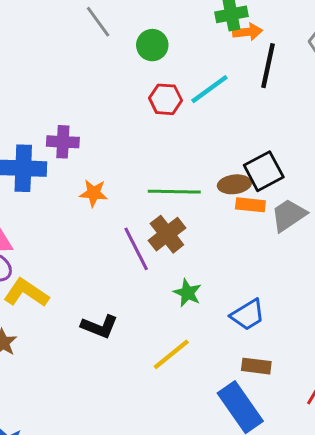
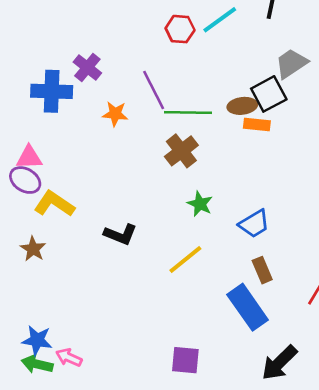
purple cross: (63, 142) -> (87, 67), turned 36
gray trapezoid: (289, 215) -> (291, 64), moved
purple line: (136, 249) -> (154, 90), moved
brown rectangle: (256, 366) -> (262, 270), turned 60

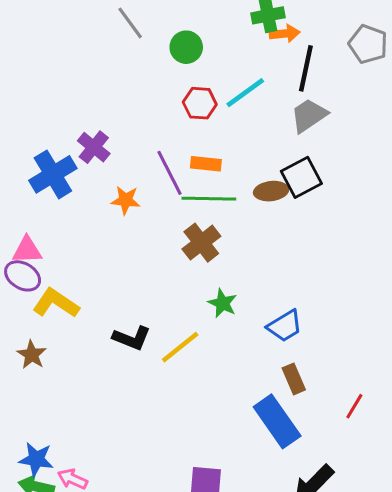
gray trapezoid: (291, 64) -> (309, 115), moved
blue cross: (52, 91) -> (53, 174), turned -33
orange rectangle: (257, 124) -> (206, 164), moved
yellow line: (185, 259) -> (180, 347), moved

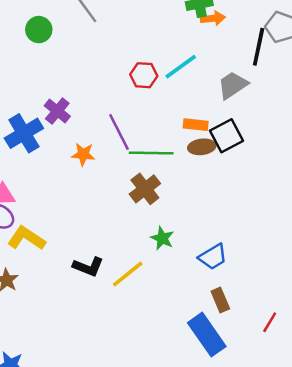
green circle: (186, 47) -> (39, 30), moved
black line: (306, 68) -> (259, 47), moved
orange rectangle: (206, 164) -> (196, 125), moved

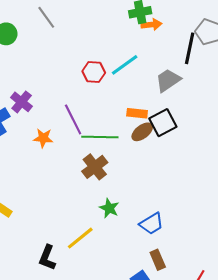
brown ellipse: (202, 147) -> (142, 132), turned -30
black L-shape: (88, 267) -> (47, 258), moved, turned 90

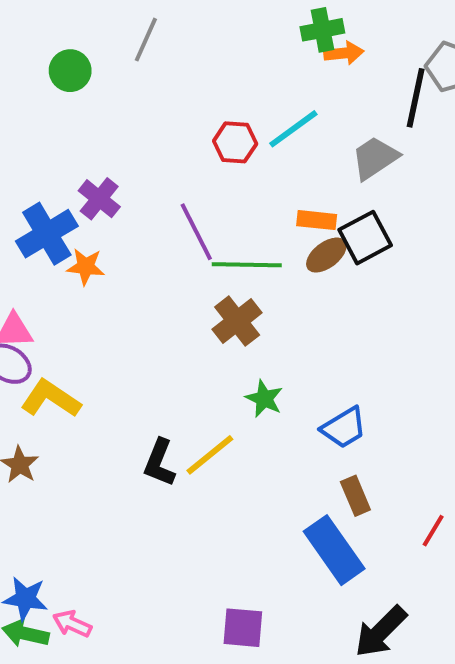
gray line: (46, 17) -> (146, 40), turned 60
orange star: (43, 138) -> (86, 267), moved
black L-shape: (47, 258) -> (159, 463), moved

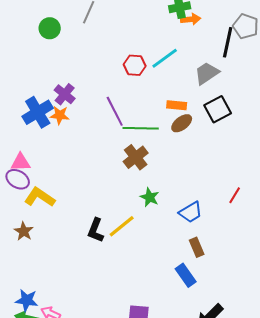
black square: (365, 238) -> (218, 109), moved
orange star: (86, 267) -> (60, 115), moved
red line: (433, 531) -> (235, 195), moved
blue rectangle: (334, 550) -> (186, 275), size x0.7

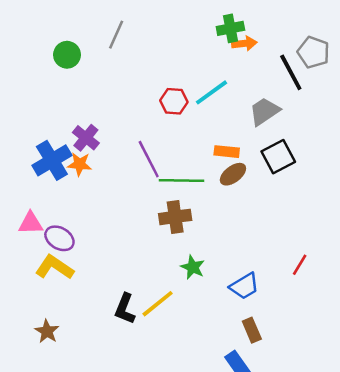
black line: (228, 42) -> (291, 72), turned -40
brown cross: (136, 157) -> (175, 217), turned 30
purple ellipse: (18, 179) -> (59, 238), moved
brown star: (24, 231) -> (47, 331), moved

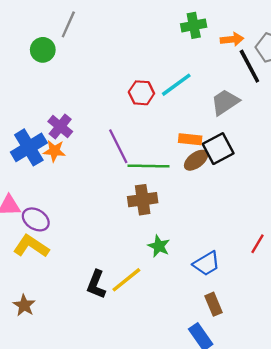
gray line: (116, 35) -> (68, 24), moved
orange arrow: (244, 43) -> (232, 39), moved
black square: (278, 157) -> (218, 149), moved

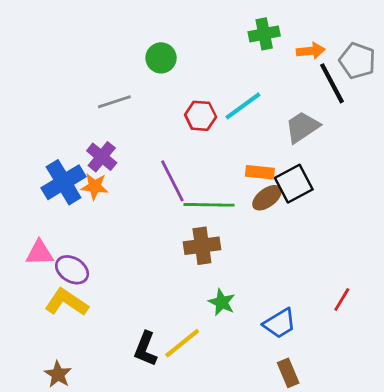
gray line: (68, 24) -> (114, 102), moved, turned 48
green circle: (43, 50) -> (161, 58), moved

